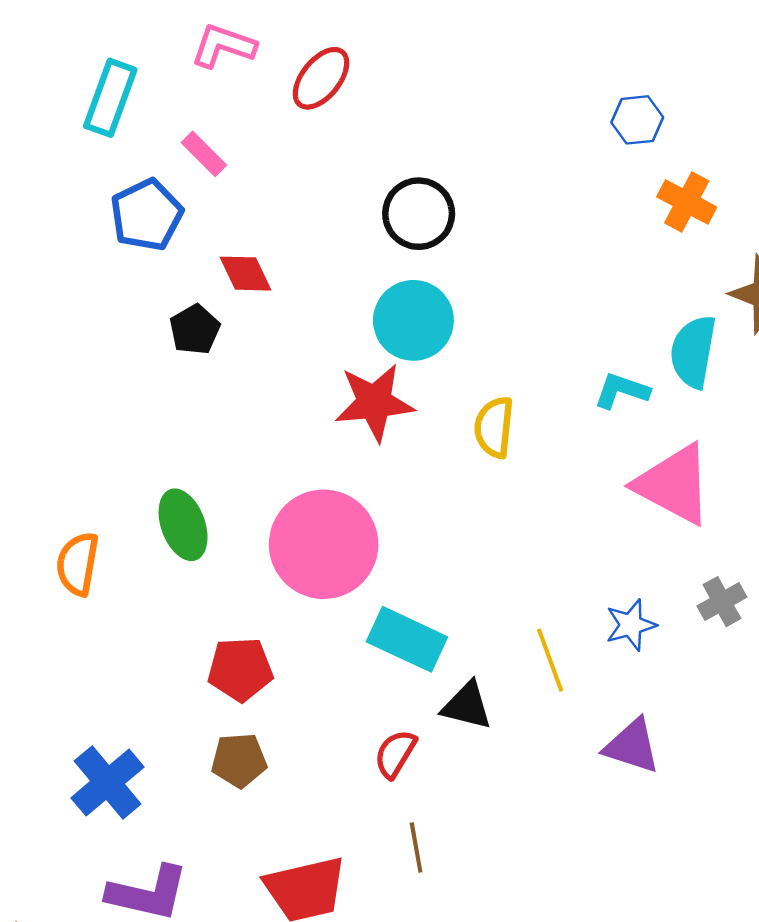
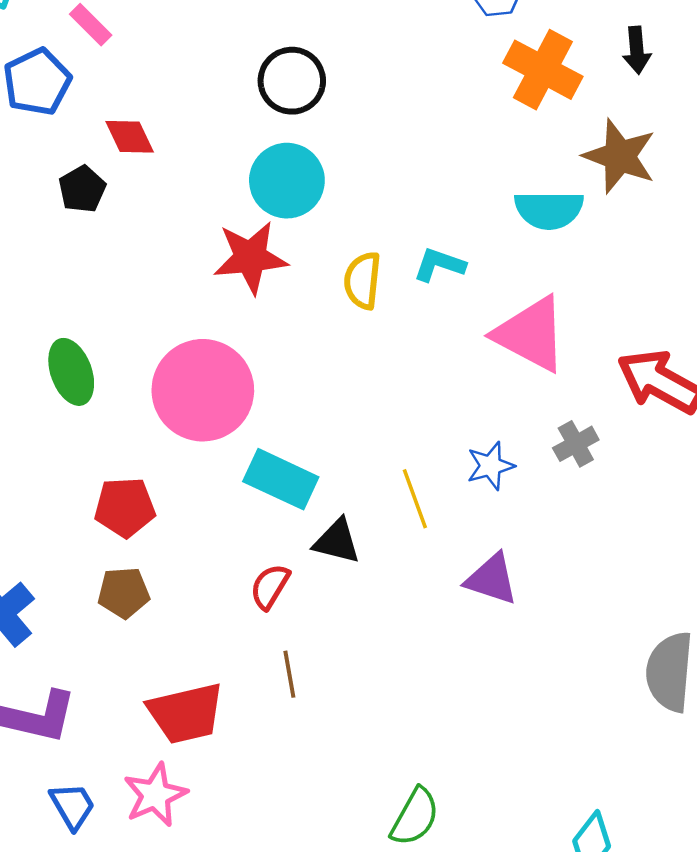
orange cross: (687, 202) -> (543, 70), size x1.4
cyan semicircle: (693, 352) -> (549, 210), turned -100
cyan L-shape: (622, 391) -> (439, 265), moved

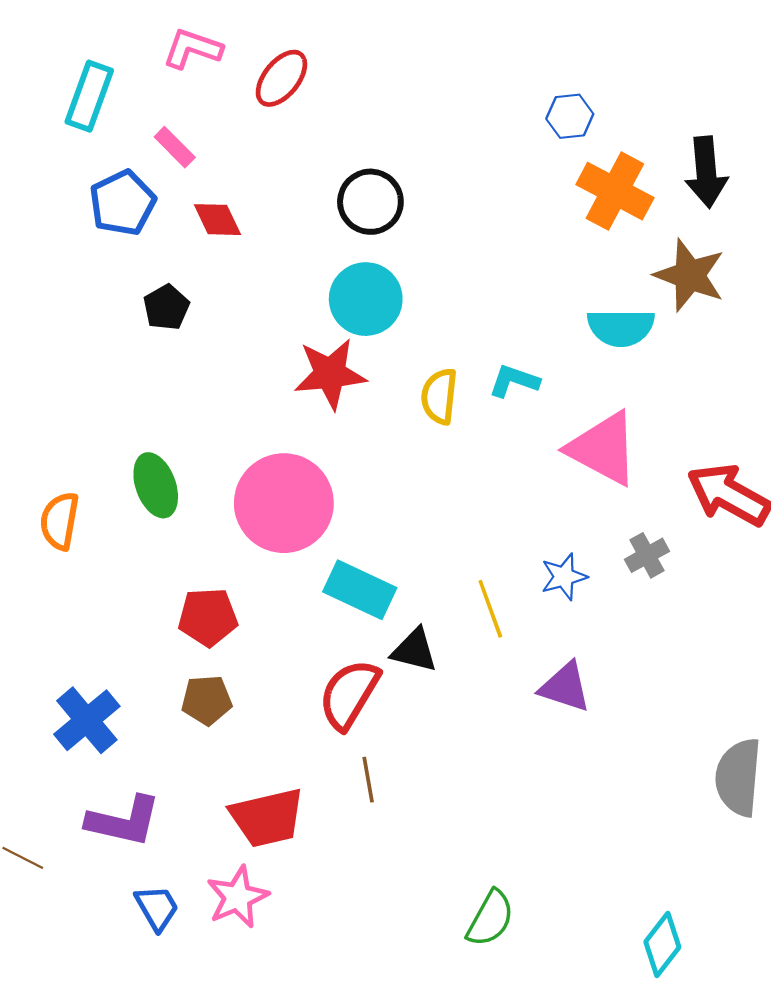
black arrow: (637, 50) -> (706, 172), size x1.5
red diamond: (130, 137) -> (217, 220), moved
red semicircle: (270, 586) -> (349, 694), size x1.6

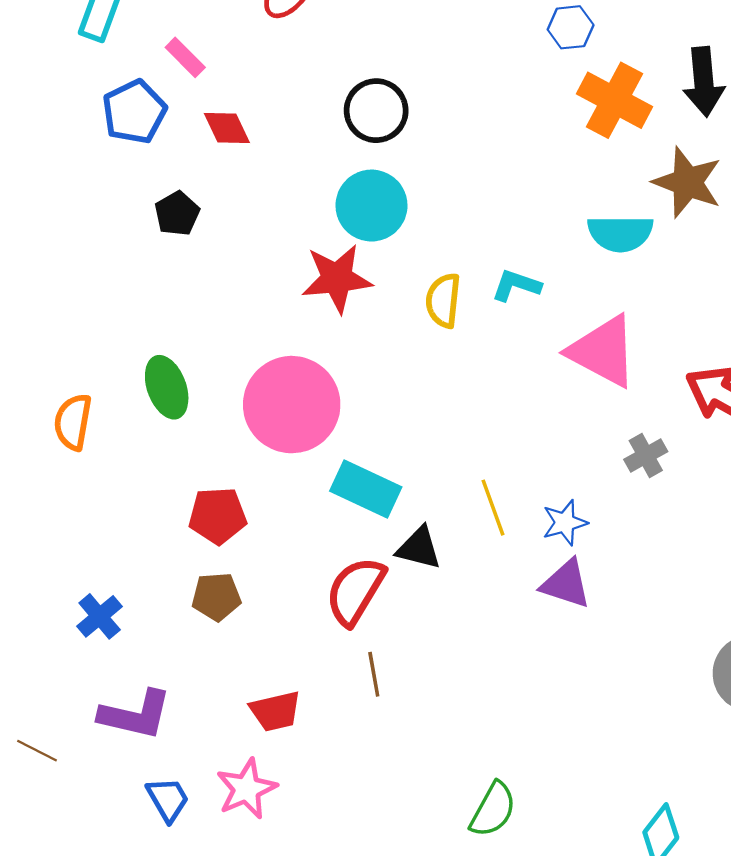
blue star: (564, 577) -> (565, 523), moved
blue cross: (87, 720) -> (100, 616), size x0.7
red trapezoid: (267, 818) -> (275, 711), size x0.7

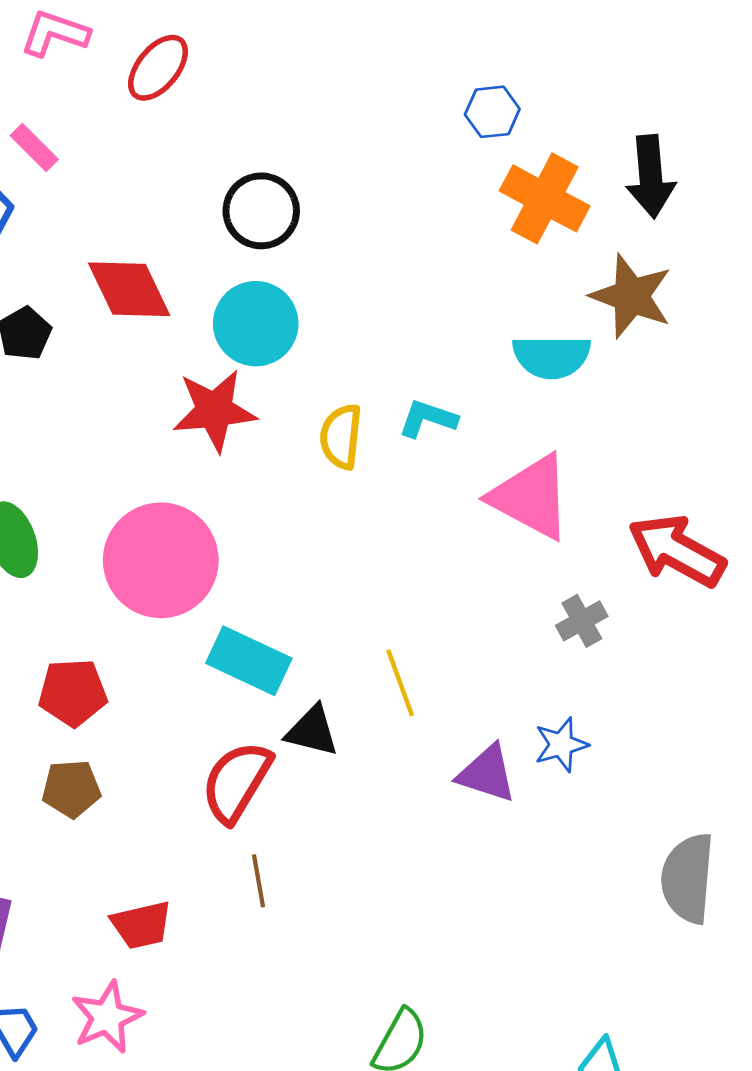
red diamond: (227, 128) -> (129, 289), moved, size x1.5
blue star: (565, 523) -> (561, 745), moved

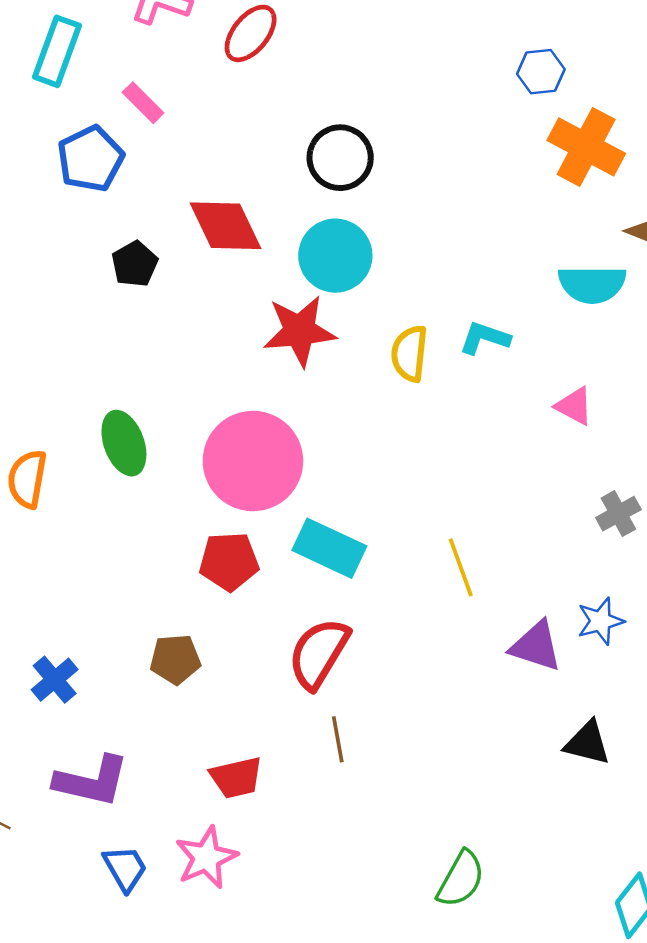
pink triangle: (531, 497) -> (574, 406), size x0.5
red pentagon: (73, 692) -> (229, 561), moved
black triangle: (312, 731) -> (587, 743), moved

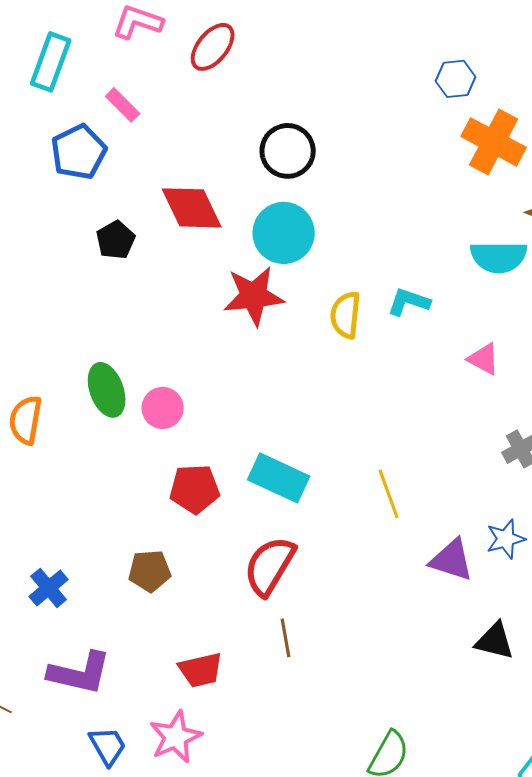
pink circle: (253, 461) -> (163, 408), moved, size x0.5

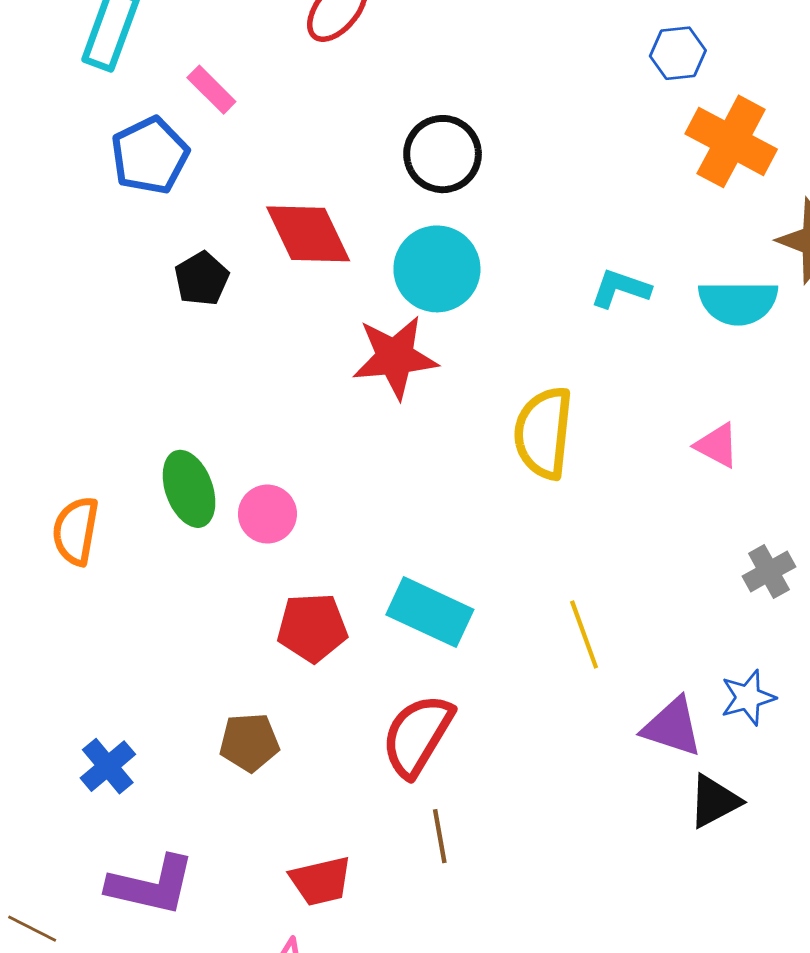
cyan L-shape: (409, 302) -> (620, 289), moved
yellow semicircle: (346, 315) -> (543, 433), moved, size x1.4
black triangle: (495, 641) -> (714, 801), moved, turned -42

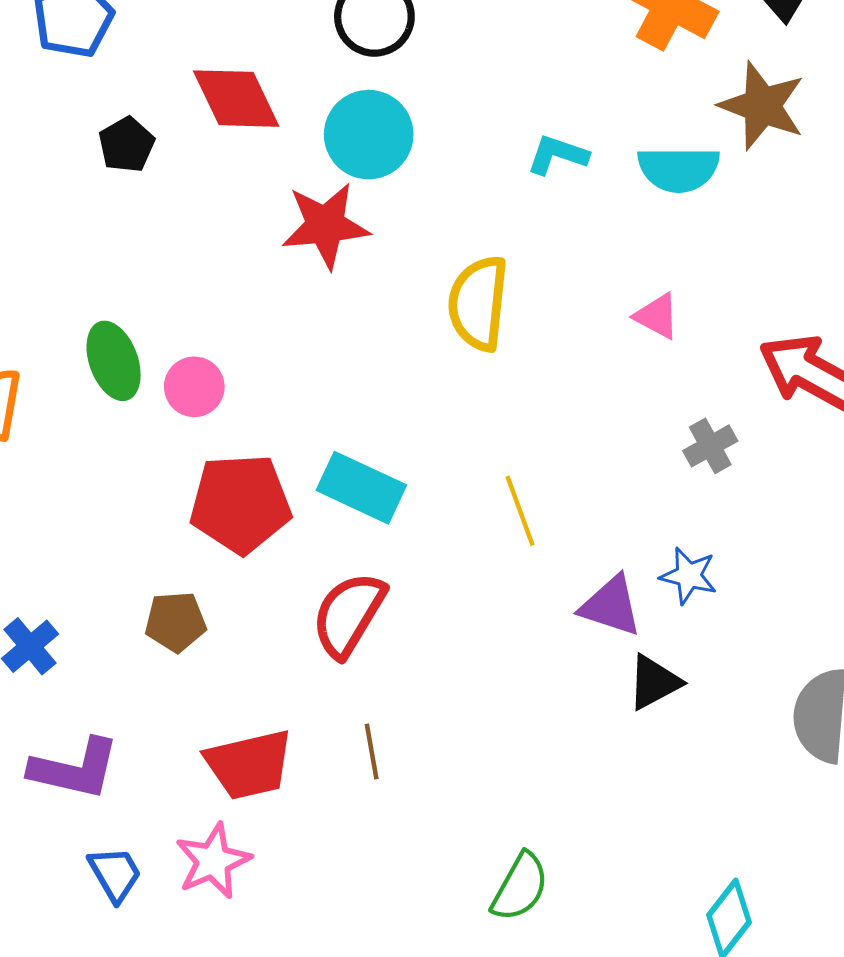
red pentagon: (312, 627) -> (240, 504), size x1.4
blue star: (748, 698) -> (689, 576), turned 30
brown line: (440, 836) -> (372, 751), moved
red trapezoid: (321, 881) -> (249, 764), size x1.4

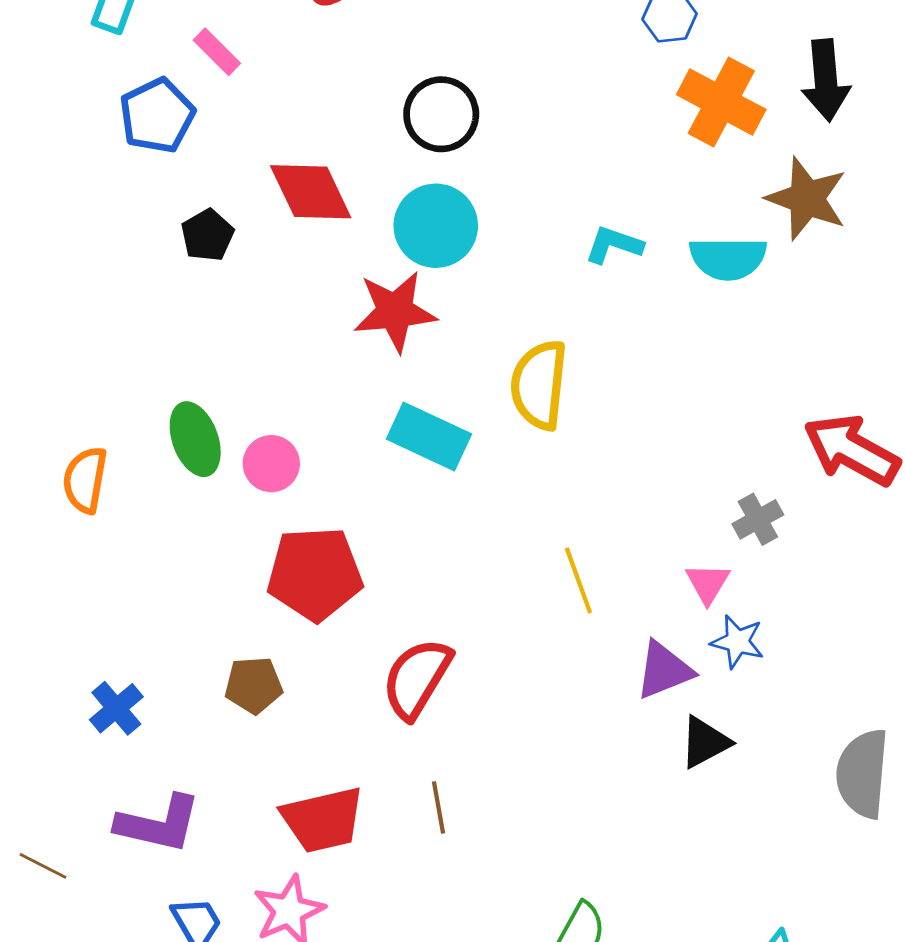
pink triangle: (657, 316) -> (708, 583), moved, turned 33
cyan rectangle: (361, 488) -> (429, 436), moved
purple triangle: (611, 606) -> (664, 670), turned -40

